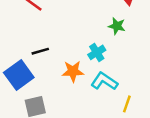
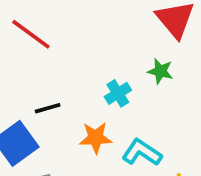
cyan cross: (97, 52) -> (118, 93), moved

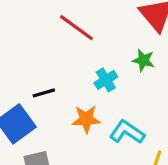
red line: (31, 34) -> (76, 28), moved

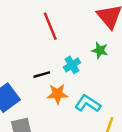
red line: (76, 28) -> (50, 26), turned 32
black line: (44, 93) -> (42, 75), moved

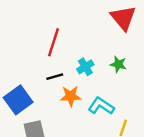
red line: (50, 26) -> (54, 42), moved, turned 40
green star: (100, 50) -> (118, 64), moved

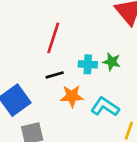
green star: (118, 64) -> (112, 62), moved
cyan cross: (85, 67) -> (88, 64), turned 35

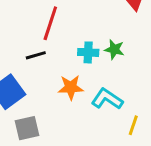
black line: (55, 75) -> (36, 55), moved

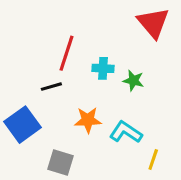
cyan cross: (88, 52) -> (103, 68), moved
gray square: (27, 128) -> (60, 163), moved, turned 30

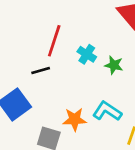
cyan cross: (103, 68) -> (87, 54), turned 30
orange star: (88, 120) -> (75, 119), moved

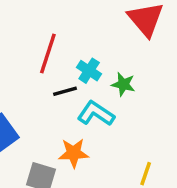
black line: (41, 71) -> (65, 91), moved
cyan L-shape: (107, 111) -> (96, 114), moved

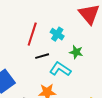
cyan cross: (89, 71) -> (57, 34), moved

